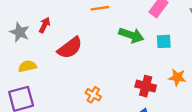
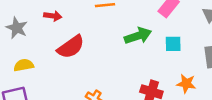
red arrow: (45, 25) -> (53, 16), moved, turned 70
green arrow: (131, 35) -> (138, 36), turned -40

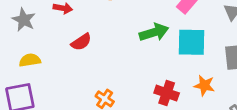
cyan square: (173, 44) -> (192, 42), size x1.6
red semicircle: (71, 47) -> (81, 42), size x0.7

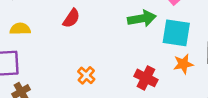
red semicircle: (81, 42) -> (71, 18), turned -30
orange star: (204, 85) -> (183, 64), moved, turned -30

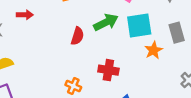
red semicircle: (71, 18) -> (77, 36), moved
red cross: (146, 78) -> (108, 70), moved

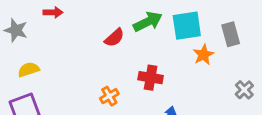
red semicircle: (77, 36) -> (114, 38), turned 30
orange cross: (73, 86) -> (109, 96), turned 35

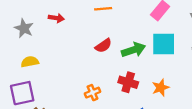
green arrow: (148, 22) -> (134, 50), moved
orange star: (203, 55) -> (161, 88), moved

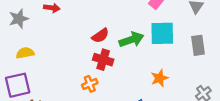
gray star: (24, 28) -> (19, 19), turned 30
red cross: (128, 82) -> (103, 60), moved

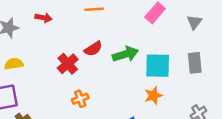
cyan square: (162, 33) -> (158, 66), moved
red cross: (103, 60) -> (68, 64), moved, turned 30

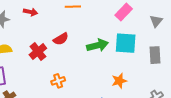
red semicircle: (93, 49) -> (61, 39), moved
red cross: (68, 64) -> (38, 52), moved
cyan square: (158, 66) -> (126, 43), moved

